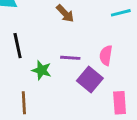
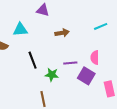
brown arrow: (65, 13) -> (62, 33), turned -48

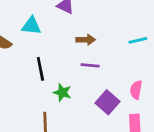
pink semicircle: (95, 58) -> (136, 90), moved
purple line: (70, 63) -> (90, 65), moved

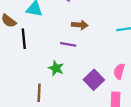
purple line: (90, 65) -> (68, 44), moved
black line: (40, 69) -> (24, 39), moved

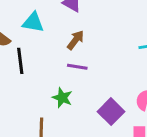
brown arrow: (80, 25) -> (76, 40), moved, turned -56

